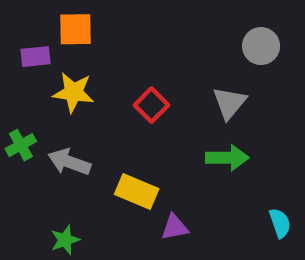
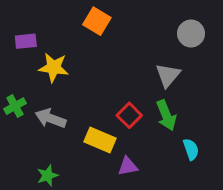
orange square: (76, 29) -> (97, 21), moved, turned 32
red square: (151, 105) -> (129, 115), moved
green arrow: (227, 158) -> (166, 115), turned 68
cyan semicircle: (280, 223) -> (191, 149), moved

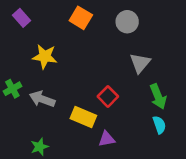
gray circle: (191, 33) -> (127, 22), moved
purple rectangle: (26, 41) -> (21, 18), moved, turned 54
green arrow: (166, 115) -> (158, 96), moved

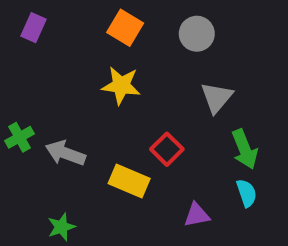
purple rectangle: (21, 18) -> (33, 28), turned 66
yellow star: (45, 57) -> (121, 85), moved
purple triangle: (107, 139) -> (197, 215), moved

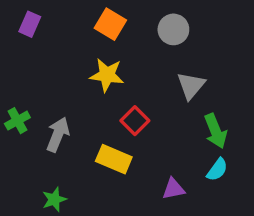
red square: (167, 149) -> (135, 121), moved
gray arrow: (65, 153) -> (58, 135), turned 92
cyan semicircle: (247, 193) -> (217, 170), turned 55

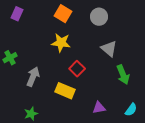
gray triangle: (191, 85) -> (109, 49), turned -30
green cross: (17, 121) -> (10, 58), moved
cyan semicircle: (217, 170) -> (131, 110), moved

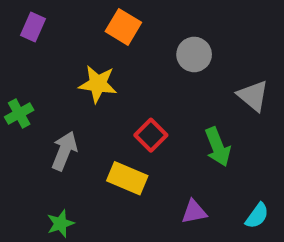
gray circle: (99, 17) -> (194, 54), moved
yellow star: (61, 43) -> (98, 84), moved
gray triangle: (109, 49) -> (253, 96), moved
green arrow: (123, 75) -> (218, 147), moved

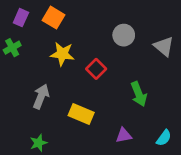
orange square: (123, 27) -> (54, 18), moved
gray triangle: (253, 96) -> (164, 46), moved
green cross: (19, 113) -> (12, 48), moved
red square: (151, 135) -> (96, 69), moved

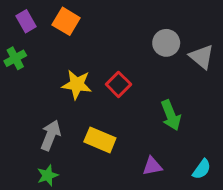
purple rectangle: (21, 18) -> (26, 21), turned -54
gray circle: (124, 35) -> (166, 43), moved
yellow star: (62, 54) -> (77, 84), moved
gray arrow: (41, 97) -> (51, 135), moved

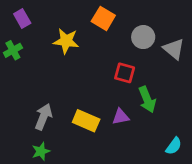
orange square: (66, 21) -> (103, 18), moved
yellow star: (77, 84) -> (66, 41), moved
red square: (118, 84) -> (125, 73), moved, turned -30
purple triangle: (152, 166) -> (121, 117), moved

